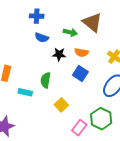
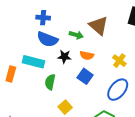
blue semicircle: (42, 38) -> (47, 39), size x1.5
cyan rectangle: (25, 92) -> (34, 62), moved, size x1.5

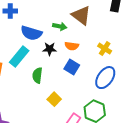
blue cross: (43, 18) -> (10, 11), moved
cyan rectangle: (34, 62) -> (19, 57), turned -60

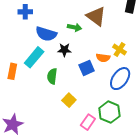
orange semicircle: (72, 46) -> (103, 58), moved
blue square: (72, 67) -> (87, 68), turned 35

